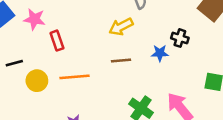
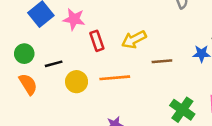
yellow arrow: (121, 27) -> (134, 40), moved

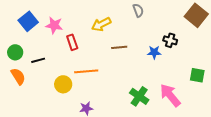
yellow arrow: (134, 40) -> (101, 24), moved
brown line: (162, 61) -> (119, 47), moved
yellow circle: (77, 82) -> (63, 84), moved

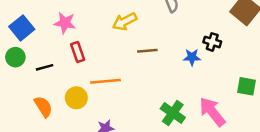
blue square: (28, 21) -> (22, 28), moved
red rectangle: (72, 42) -> (78, 52), moved
orange semicircle: (18, 76) -> (43, 107), moved

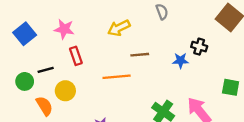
green circle: (15, 57) -> (25, 81), moved
orange line: (106, 81) -> (117, 77), moved
yellow circle: (76, 98) -> (65, 91), moved

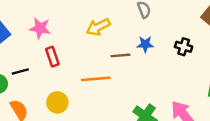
blue star: (181, 61) -> (145, 44), moved
yellow circle: (65, 91) -> (57, 102), moved

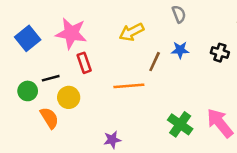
pink star: (40, 28) -> (71, 33), size x1.4
brown line: (120, 55) -> (155, 62), turned -60
yellow circle: (57, 102) -> (69, 97), moved

